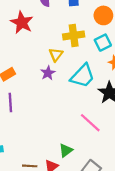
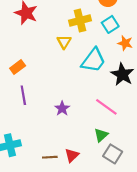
purple star: (48, 73) -> (62, 108), moved
green triangle: (66, 150) -> (101, 135), moved

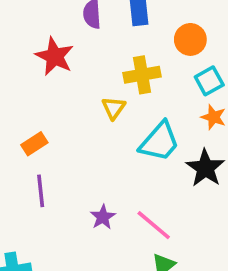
cyan square: (110, 24) -> (209, 81), moved
pink line: (106, 107) -> (154, 225), moved

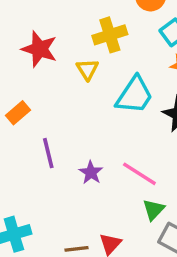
red star: (55, 56) -> (39, 49), moved
purple line: (41, 191) -> (48, 153), moved

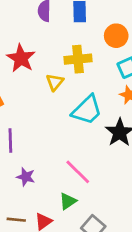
purple star: (91, 172) -> (26, 177), moved, turned -30
green triangle: (154, 210) -> (68, 201), moved

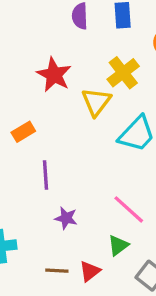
yellow cross: (78, 59) -> (123, 73), turned -30
yellow triangle: (55, 82) -> (96, 102), size x1.4

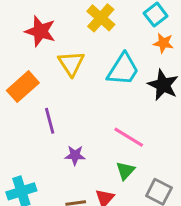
yellow triangle: (96, 102) -> (71, 63), moved
orange rectangle: (23, 132) -> (23, 87), size x1.5

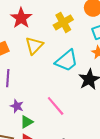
green triangle: (125, 171) -> (27, 122), moved

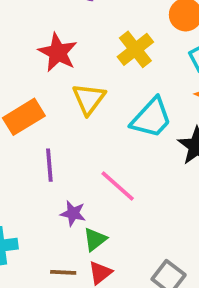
pink line: (56, 106) -> (118, 186), moved

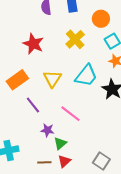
yellow triangle: (89, 99) -> (52, 79), moved
purple line: (49, 165) -> (33, 105), turned -30

